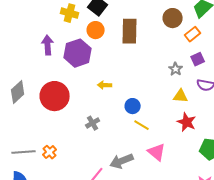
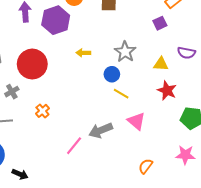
purple square: (198, 59) -> (160, 23), moved
gray star: (176, 69) -> (125, 52), moved, size x1.5
gray cross: (93, 123) -> (12, 92), moved
orange cross: (50, 152) -> (42, 111), moved

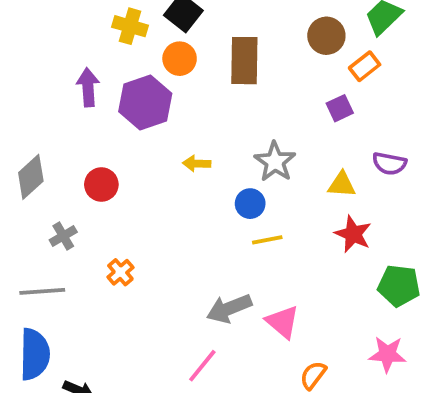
red circle: (32, 64) -> (101, 185), size x0.6
yellow line: (121, 94) -> (267, 240), turned -42
pink triangle: (136, 121) -> (283, 322), moved
pink line: (74, 146) -> (202, 366), moved

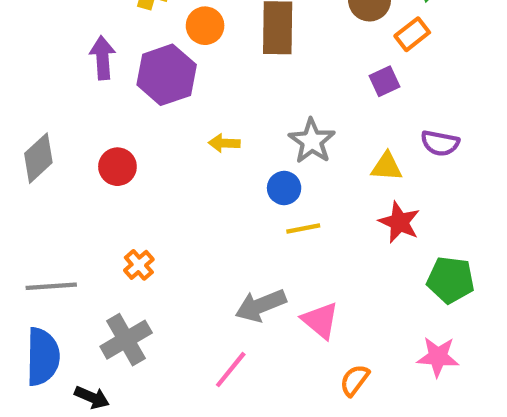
gray cross: (63, 236) -> (126, 340), moved, size x1.6

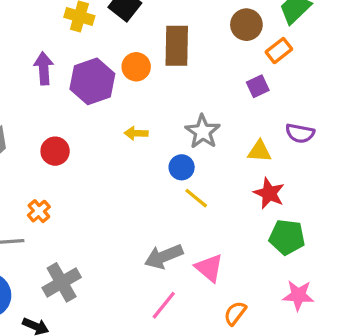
orange circle: (205, 26) -> (136, 67), moved
yellow line: (303, 229) -> (196, 198), turned 50
orange cross: (139, 265) -> (39, 211), moved
green pentagon: (451, 280) -> (287, 237), moved
pink line: (231, 370) -> (164, 305), moved

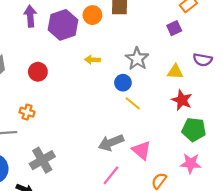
orange cross: (39, 211) -> (27, 112), turned -32
pink star: (298, 295) -> (191, 163), moved

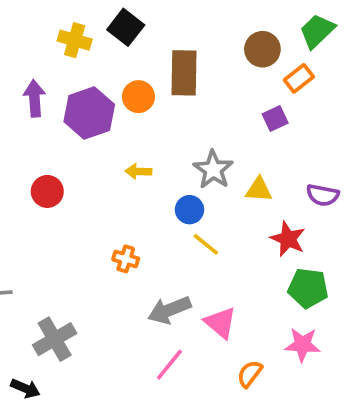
purple semicircle: (203, 60) -> (323, 195), moved
yellow triangle: (175, 72) -> (259, 190), moved
orange cross: (27, 112) -> (126, 259), moved

